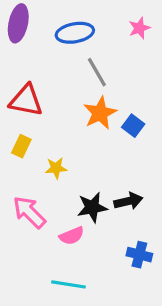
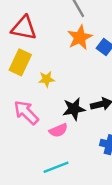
yellow rectangle: (21, 146) -> (20, 62), size x1.5
cyan line: (69, 284) -> (56, 167), turned -30

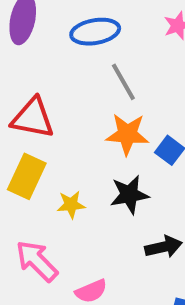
orange star: (80, 37) -> (127, 134), turned 30
black star: (74, 109) -> (129, 195), moved

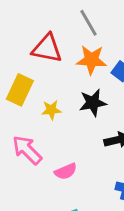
red triangle: (33, 118) -> (47, 48), moved

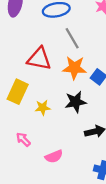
pink arrow: (27, 150) -> (23, 139), size x0.6

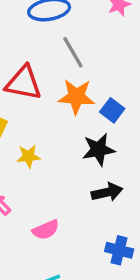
black star: (76, 102) -> (99, 150), moved

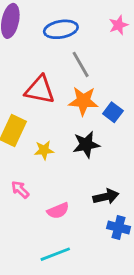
black star: (99, 150) -> (86, 145), moved
black arrow: (107, 192) -> (106, 197), moved

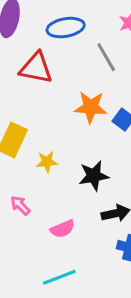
gray line: (81, 64) -> (106, 57), moved
red triangle: (40, 90) -> (36, 68), moved
black star: (86, 145) -> (94, 176), moved

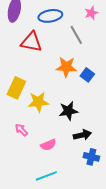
yellow star: (47, 162) -> (38, 102), size x1.5

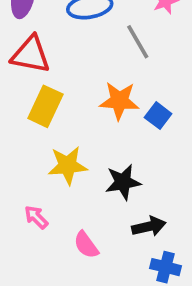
red triangle: (31, 42) -> (31, 55), moved
yellow rectangle: (16, 88) -> (45, 106), moved
pink semicircle: (48, 145) -> (86, 245), turned 77

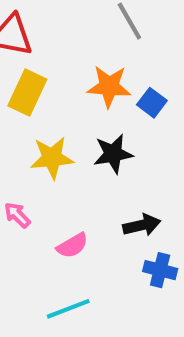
black star: (123, 182) -> (113, 154), moved
pink semicircle: (86, 245) -> (72, 246), turned -84

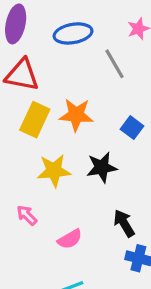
orange star: (109, 86) -> (76, 115), moved
black arrow: (142, 225) -> (124, 223), turned -108

